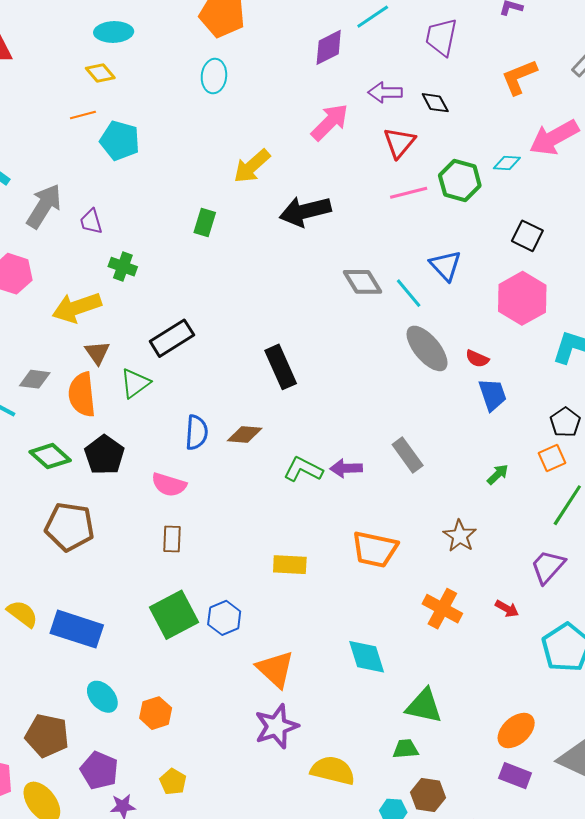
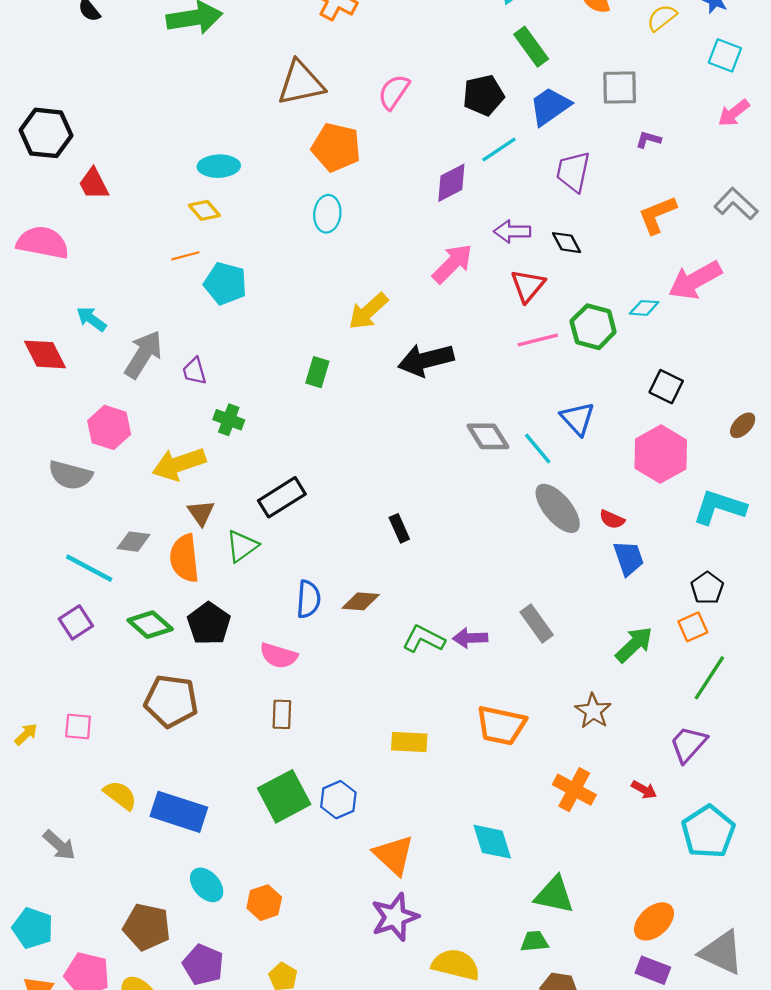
black rectangle: (281, 367) -> (399, 528), size x0.6
green arrow: (498, 474) -> (634, 645), size x1.6

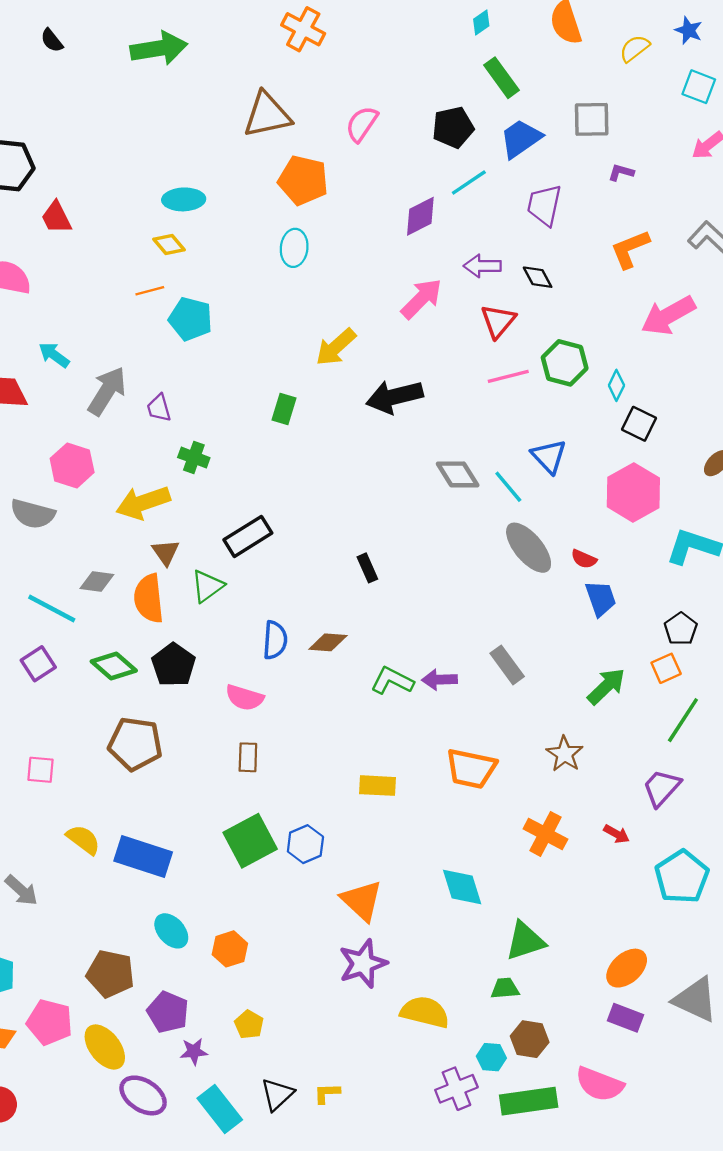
cyan diamond: (644, 308) -> (616, 385), moved, turned -68
green triangle: (554, 895) -> (525, 941), turned -30

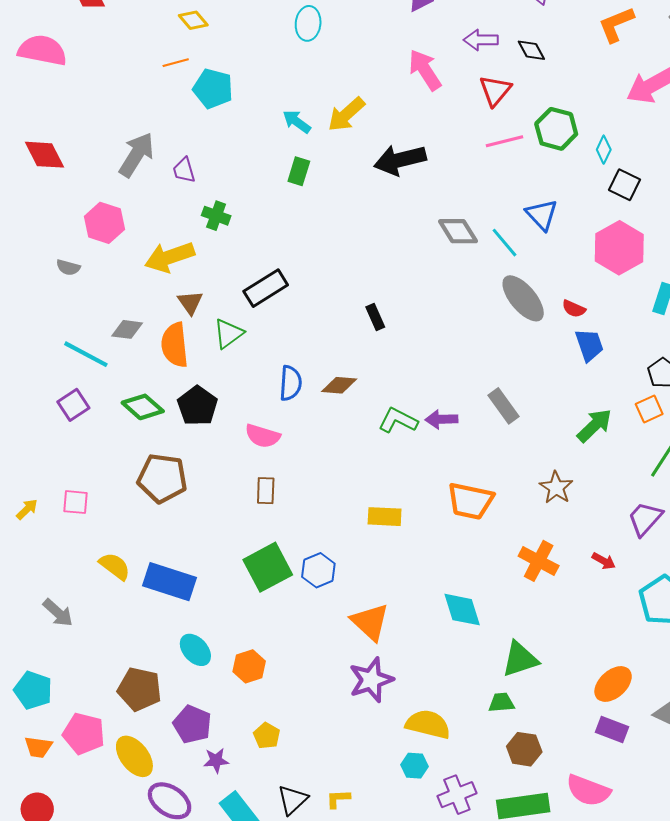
pink arrow: (421, 299) -> (425, 70), turned -78
cyan arrow: (54, 355) -> (297, 122), moved
gray semicircle: (33, 514) -> (68, 267), size x0.6
cyan hexagon: (491, 1057) -> (415, 766), moved

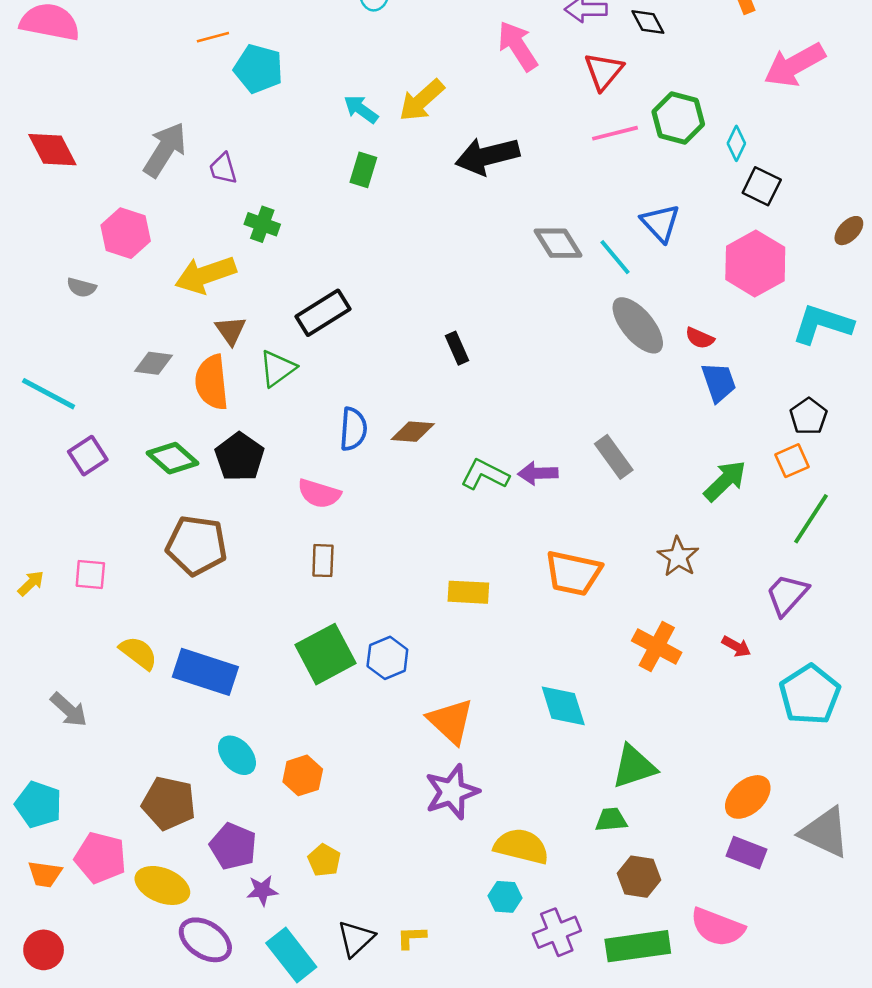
cyan line: (86, 354) -> (49, 394), moved
yellow ellipse: (134, 756) -> (162, 885), turned -30

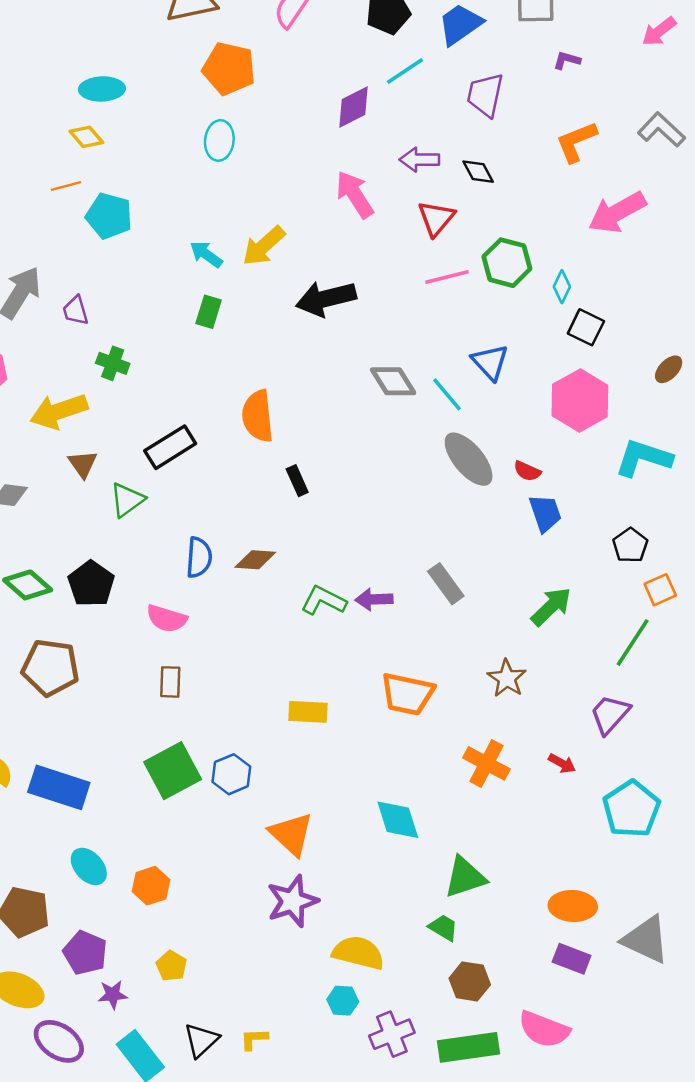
orange semicircle: (212, 382) -> (258, 416), moved
orange square: (792, 461) -> (660, 590), moved
orange ellipse: (748, 797) -> (573, 906), turned 45
green trapezoid: (611, 820) -> (443, 928), turned 36

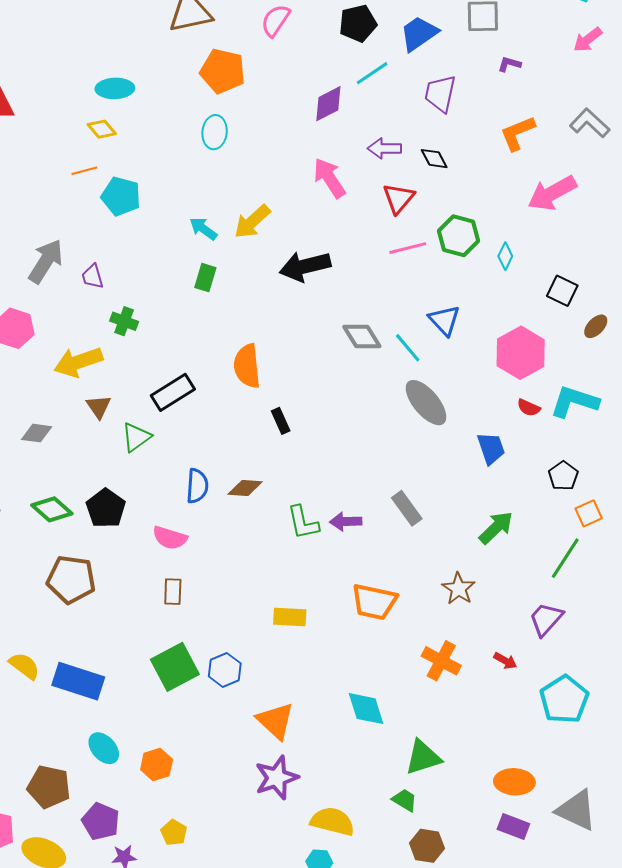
black square: (586, 327) -> (562, 291), moved
red semicircle: (527, 471) -> (529, 408), moved
green L-shape: (324, 601) -> (303, 523), turned -129

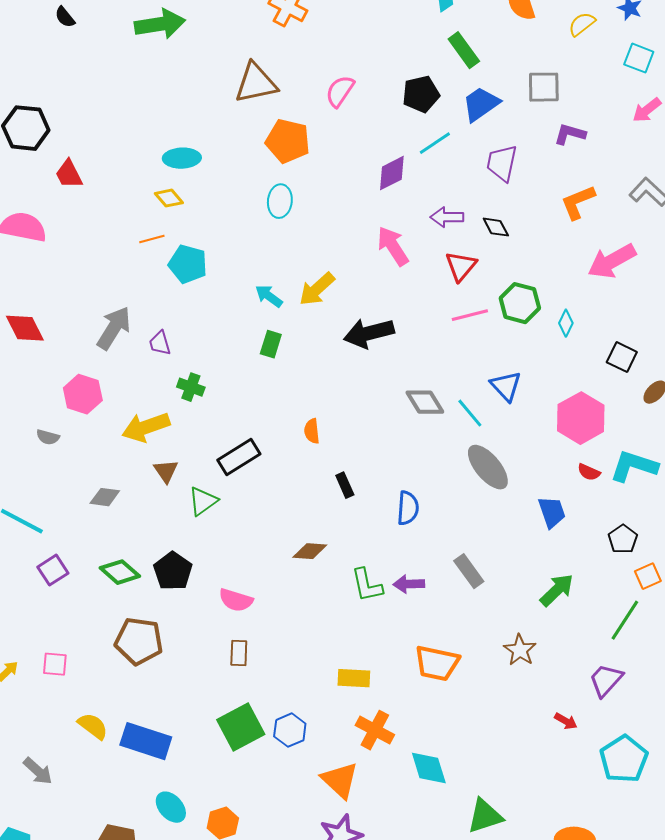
purple L-shape: (509, 64) -> (570, 134), size x1.4
orange semicircle: (247, 366) -> (312, 431), size x0.6
blue semicircle: (197, 486) -> (408, 508), moved
orange cross: (441, 661) -> (375, 730), moved

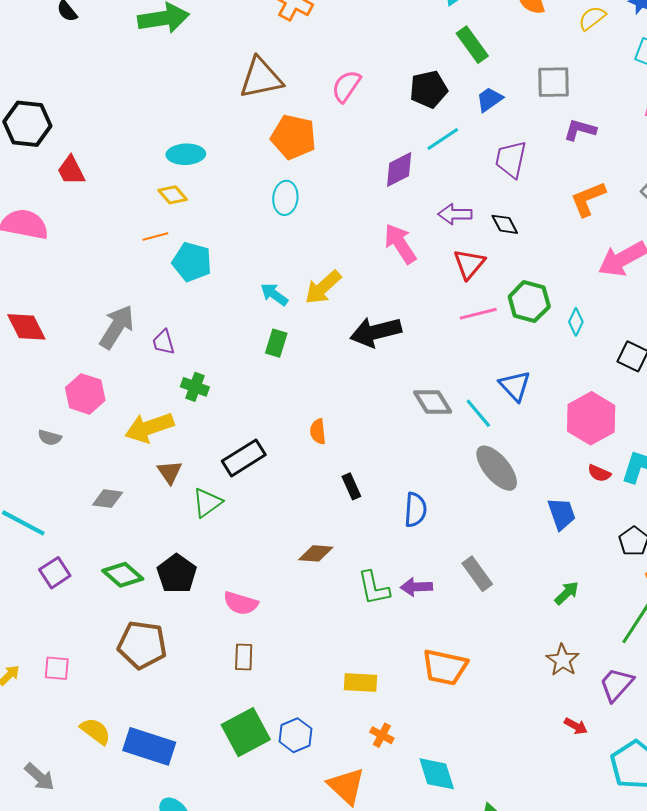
blue trapezoid: (481, 104) -> (490, 99), size x0.7
green arrow: (557, 590) -> (567, 593), size x0.7
brown star: (520, 650) -> (563, 660), moved
orange cross: (375, 730) -> (382, 735), size x0.6

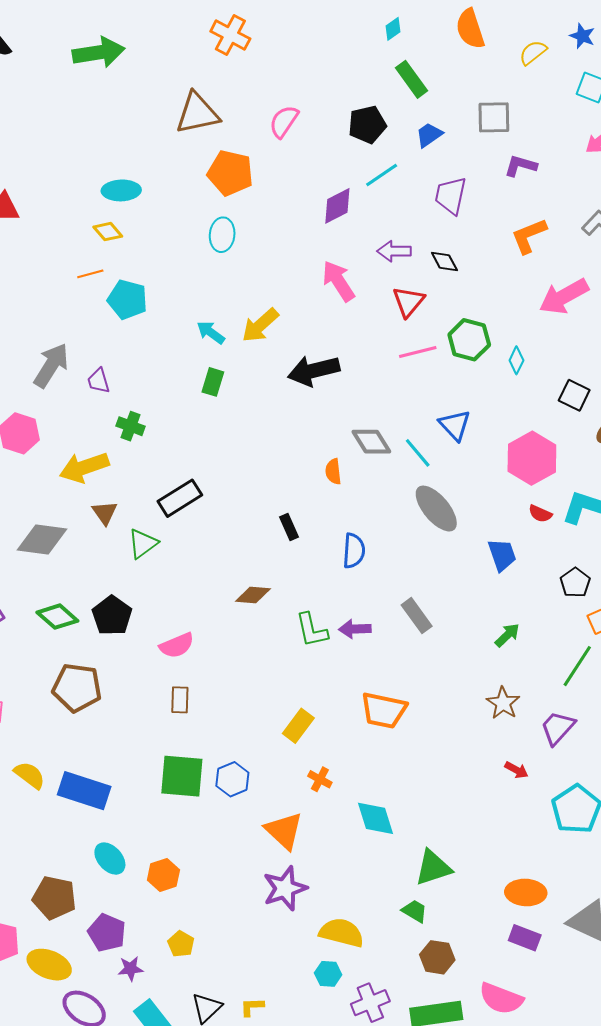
orange semicircle: (318, 432) -> (333, 471), moved
gray diamond: (108, 499) -> (42, 539), size x1.6
pink semicircle: (241, 603) -> (177, 645), turned -40
yellow rectangle: (361, 682) -> (298, 726), turned -56
green square: (246, 732) -> (182, 776), turned 33

